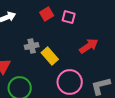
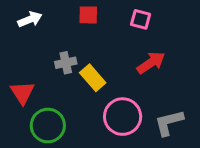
red square: (47, 14) -> (88, 15), turned 32
pink square: (69, 17) -> (141, 19), moved

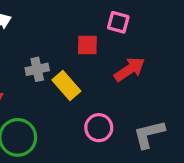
red square: (88, 15) -> (87, 45), moved
pink circle: (123, 117) -> (99, 128), size x0.7

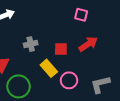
red square: (87, 45) -> (61, 49), moved
yellow rectangle: (66, 86) -> (49, 68), moved

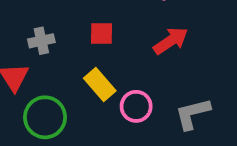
gray cross: (31, 44) -> (41, 41), moved
red square: (61, 49) -> (101, 33), moved

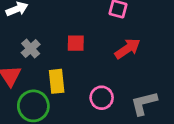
gray cross: (41, 41) -> (31, 49), turned -30
yellow rectangle: (100, 84) -> (57, 81), moved, turned 35

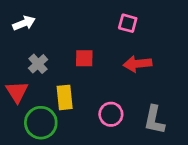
red arrow: (128, 49) -> (138, 64), turned -152
gray L-shape: (144, 103) -> (154, 120), turned -64

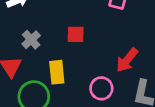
red arrow: (138, 64) -> (127, 60), moved, turned -45

